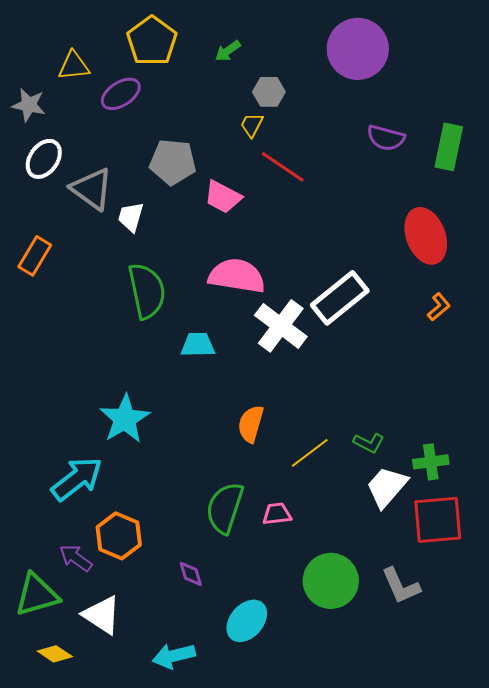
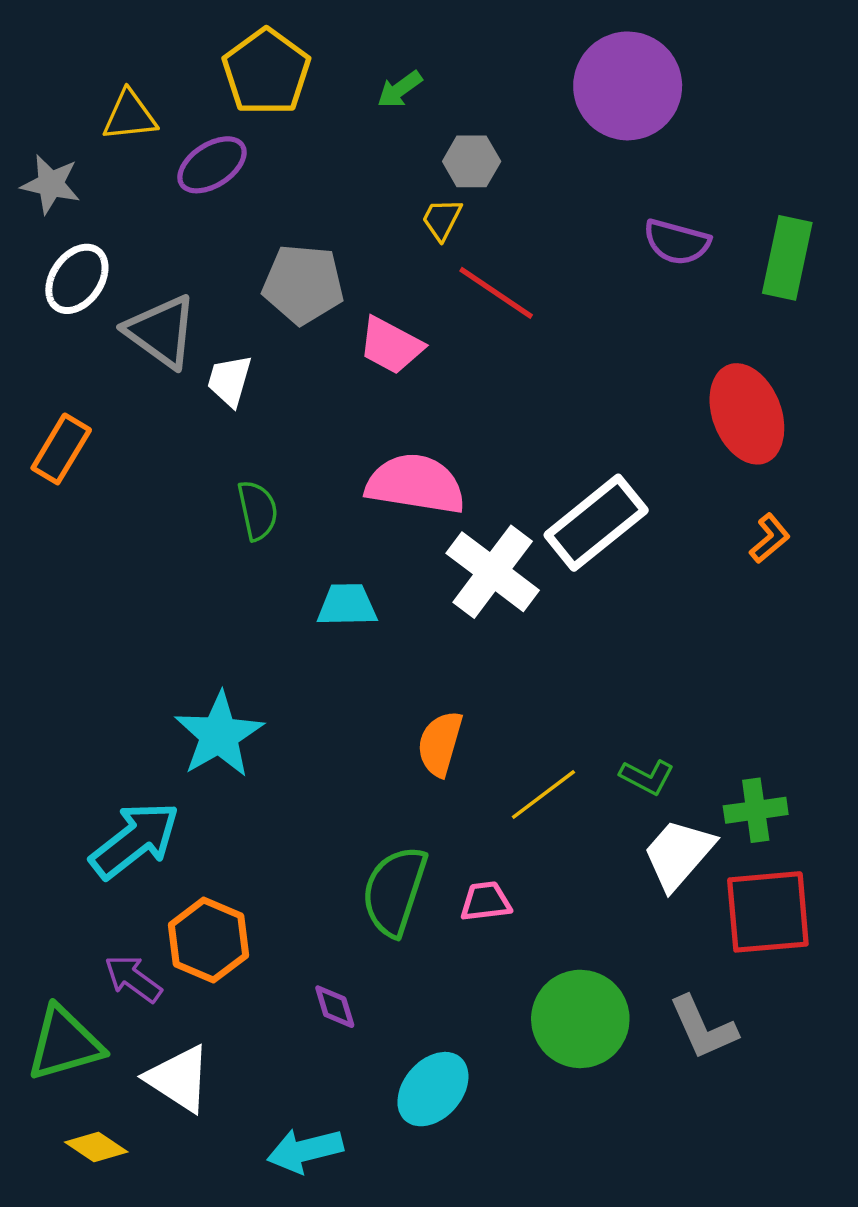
green semicircle: (147, 291) -> (258, 510), size x0.6

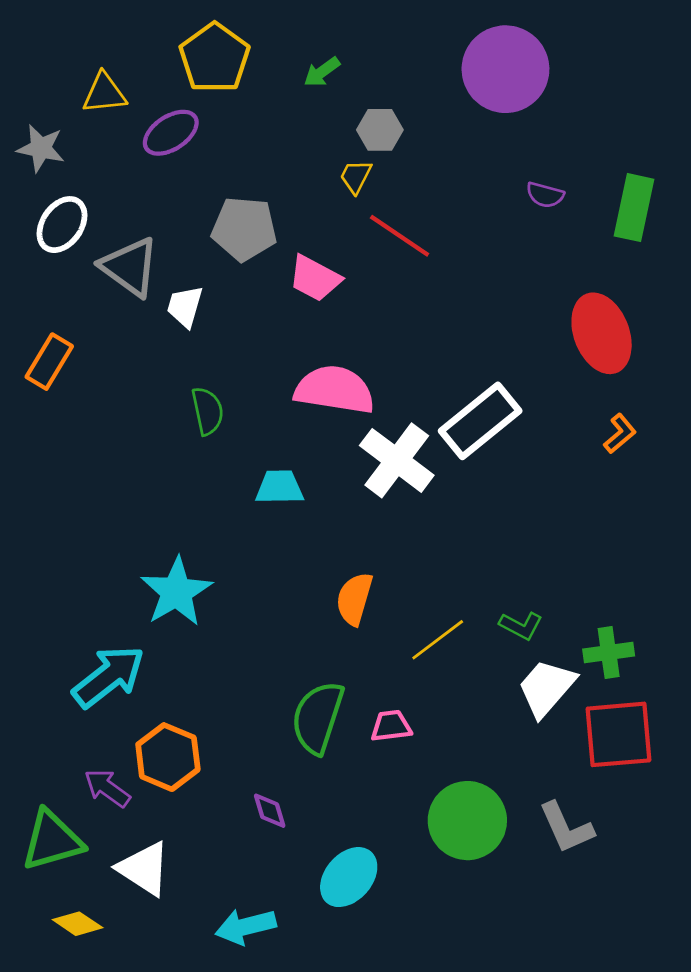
purple semicircle: (677, 242) -> (545, 195), size x0.7

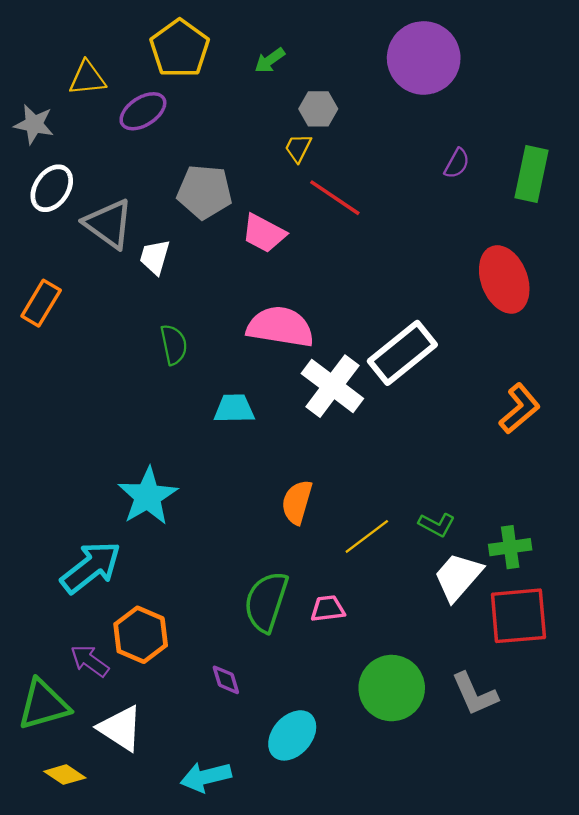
purple semicircle: (545, 195) -> (457, 163), turned -76
orange L-shape: (620, 434) -> (520, 409), moved, size x1.5

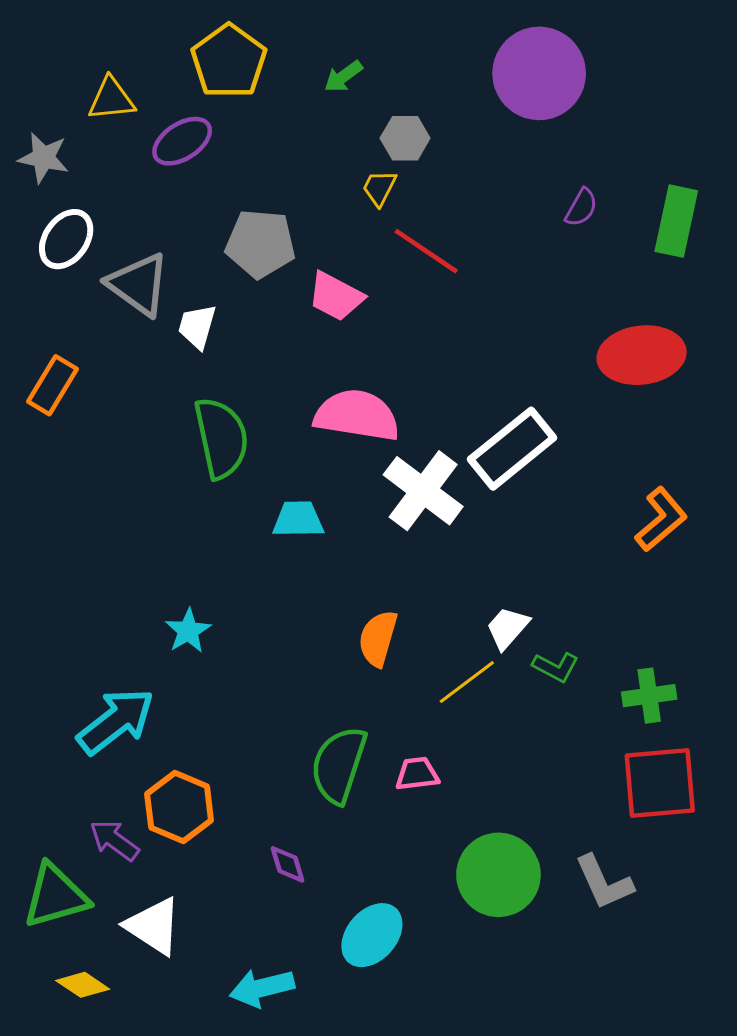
red ellipse: (504, 279) -> (642, 355), turned -76
green semicircle: (174, 345) -> (221, 438), size x1.6
cyan star: (148, 496) -> (188, 631), size x0.6
white trapezoid: (458, 577) -> (508, 628), moved, size x0.7

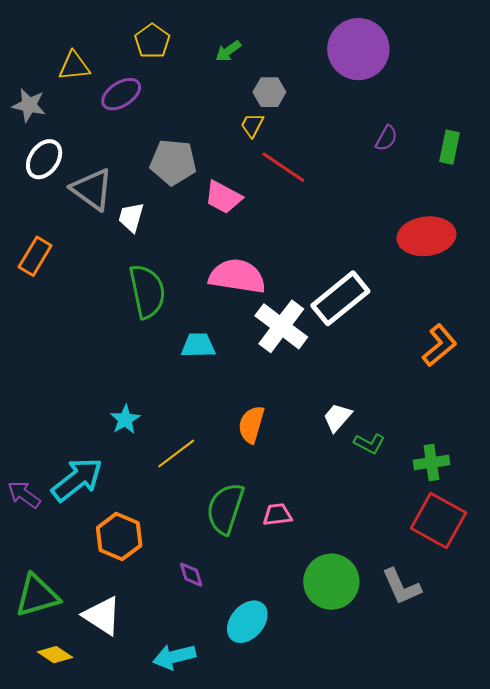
yellow pentagon: (229, 61) -> (152, 41), size x0.7
green rectangle: (676, 221) -> (449, 147), size x0.7
yellow line: (467, 682) -> (176, 453), moved
red square: (660, 783) -> (438, 521), turned 34
purple arrow: (114, 840) -> (24, 495), moved

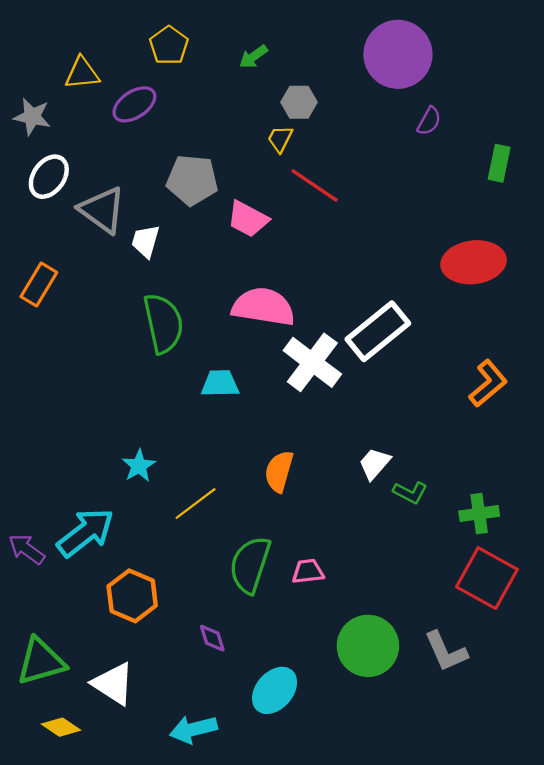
purple semicircle: (386, 138) -> (429, 121), moved

